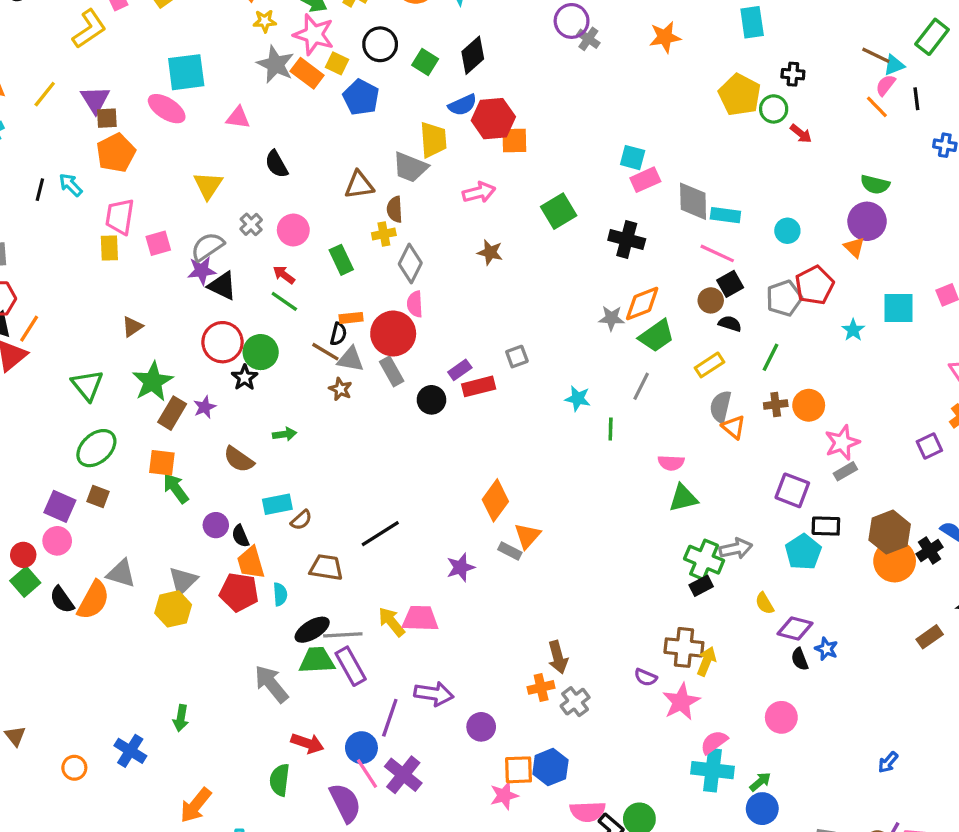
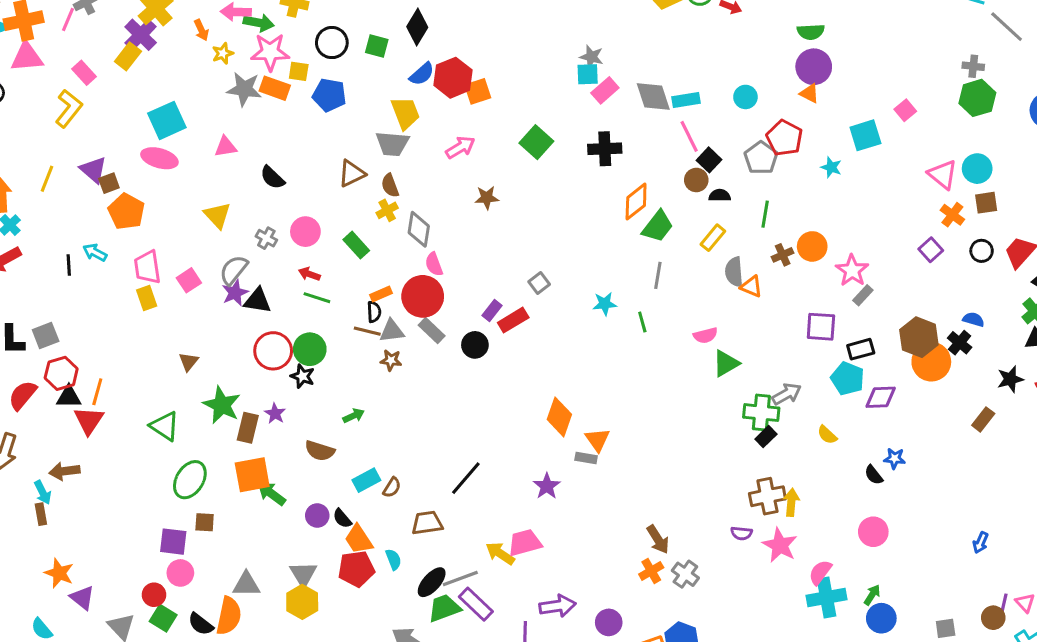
pink line: (717, 253) -> (689, 136), turned 56
gray star: (611, 318) -> (591, 57), moved, turned 30
orange square: (162, 463) -> (252, 475), size x1.4
purple diamond: (795, 628) -> (881, 397), moved

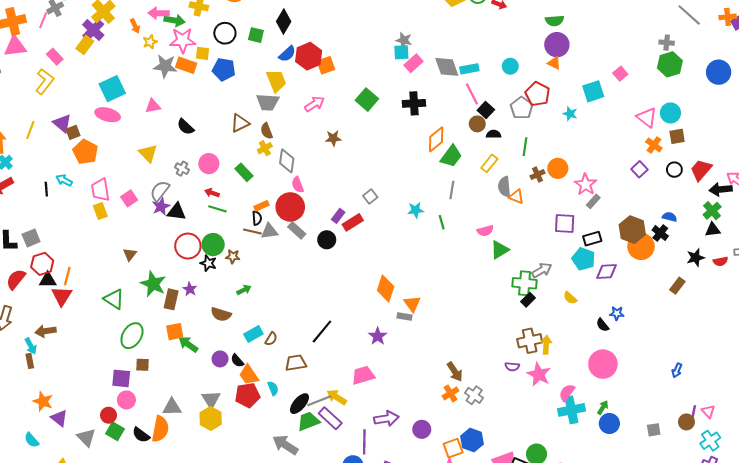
brown star: (391, 360) -> (233, 257), moved
orange square: (252, 475) -> (175, 332), size x0.7
pink circle: (873, 532) -> (603, 364), size x1.4
yellow arrow: (500, 553) -> (337, 397), moved

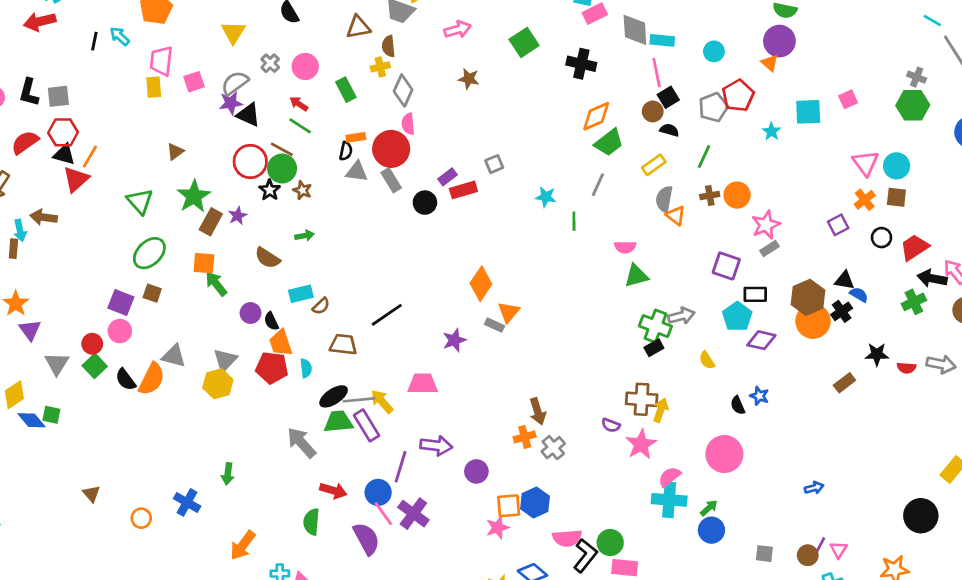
black triangle: (713, 230) -> (844, 280), moved
brown line: (252, 231) -> (282, 149), moved
blue arrow: (677, 370) -> (814, 488), turned -144

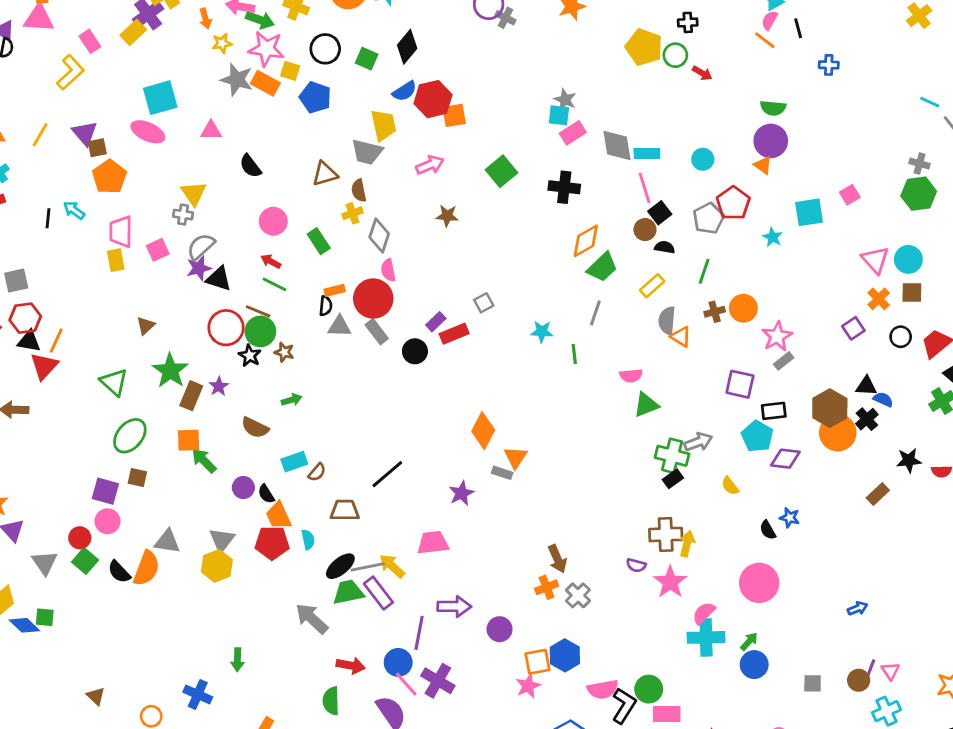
gray cross: (270, 63) -> (183, 215), moved, turned -30

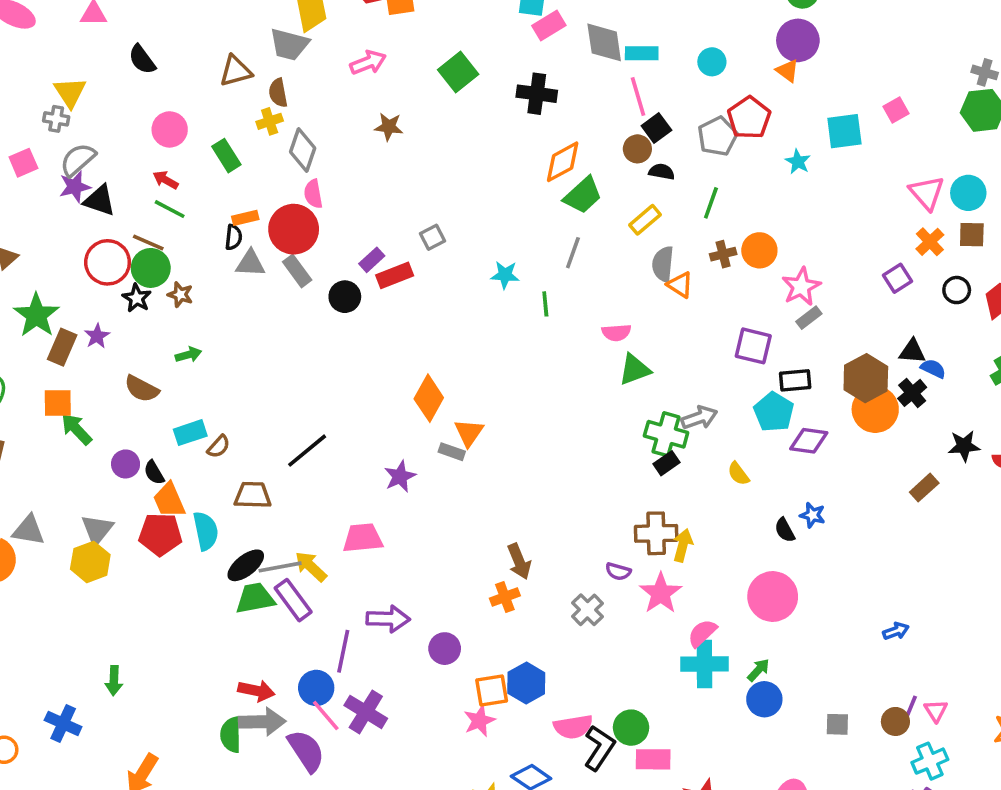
cyan semicircle: (308, 539) -> (206, 531), size x1.5
gray cross: (578, 595) -> (588, 610), moved
gray arrow: (312, 619) -> (262, 722), moved, turned 135

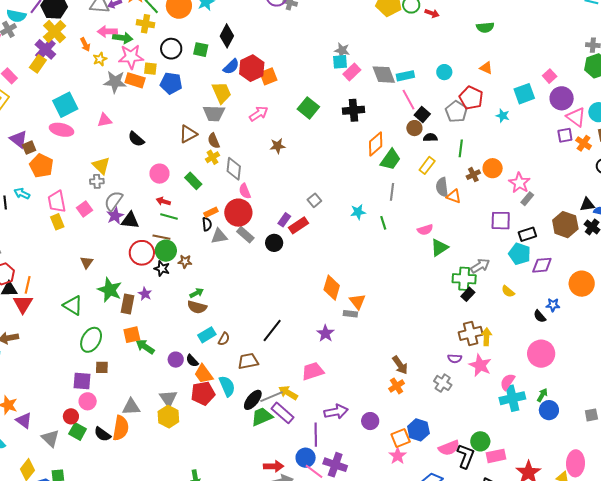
purple circle: (798, 40) -> (562, 98), moved
purple square: (897, 278) -> (565, 135), moved, turned 35
brown semicircle: (142, 389) -> (197, 307), moved
orange circle: (875, 409) -> (582, 284), moved

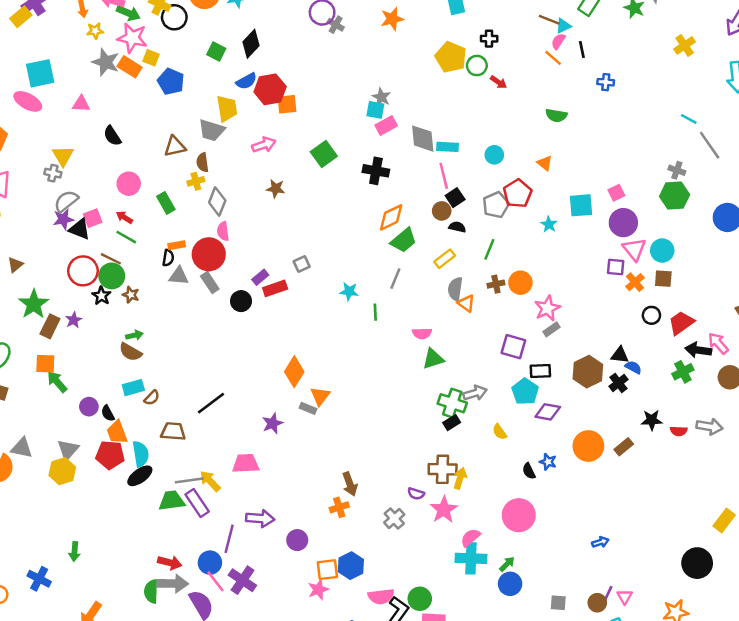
black circle: (171, 49) -> (174, 17), moved
pink square: (84, 209) -> (93, 218), moved
black ellipse: (253, 400) -> (140, 476), moved

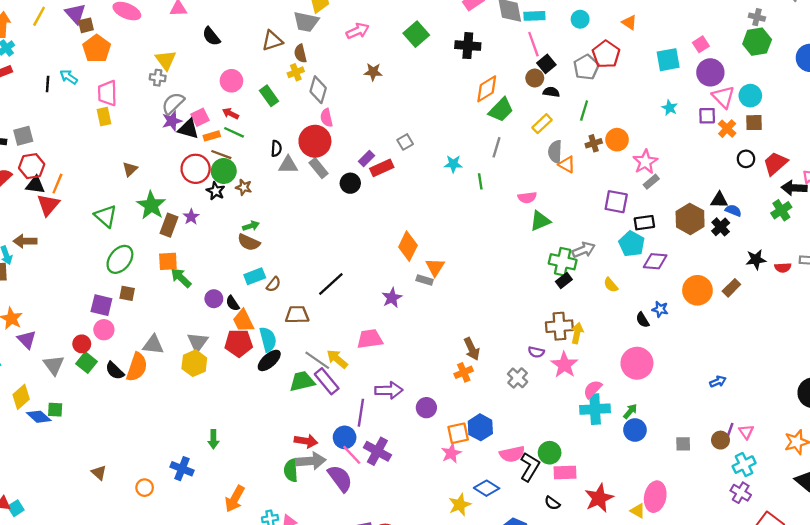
cyan star: (549, 224) -> (670, 108), moved
orange rectangle: (177, 245) -> (212, 136), moved
gray line: (189, 480) -> (317, 360), turned 48

